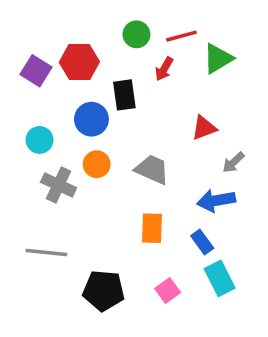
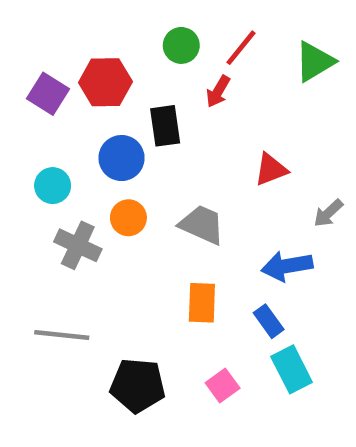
red line: (181, 36) -> (241, 48), turned -36
green triangle: (218, 59) -> (315, 62), moved
gray arrow: (233, 162) -> (328, 213), moved

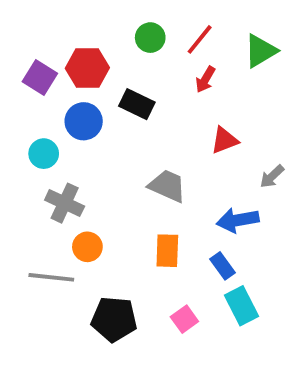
red arrow: (218, 91) -> (205, 79), moved
black rectangle: (165, 126) -> (137, 104), turned -56
blue circle: (122, 158) -> (84, 121), moved
orange circle: (128, 218) -> (87, 247), moved

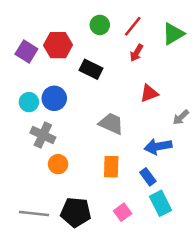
blue circle: (84, 121) -> (54, 98), moved
gray line: (51, 277) -> (34, 213), moved

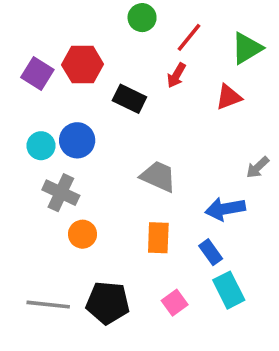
green circle: (100, 25) -> (142, 18), moved
red arrow: (136, 53) -> (176, 75), moved
red triangle: (149, 93) -> (229, 97), moved

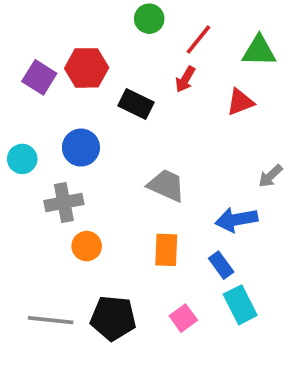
green triangle: (247, 48) -> (259, 51), turned 32
cyan circle: (41, 146) -> (22, 159), moved
gray cross: (61, 193) -> (64, 203), turned -36

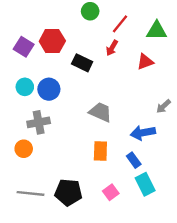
cyan circle: (22, 159) -> (25, 87), moved
orange circle: (87, 246) -> (24, 149), moved

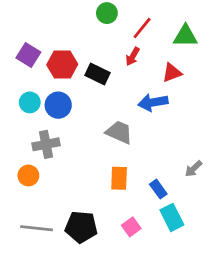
red hexagon: (52, 41) -> (62, 65), moved
gray arrow: (163, 106) -> (194, 169), moved
blue arrow: (143, 133) -> (153, 102), moved

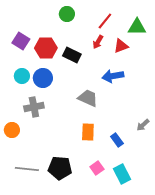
green circle: (107, 13) -> (67, 14), moved
red triangle: (172, 73) -> (121, 46), moved
orange circle: (28, 175) -> (12, 130), moved
cyan rectangle: (172, 217) -> (122, 174), moved

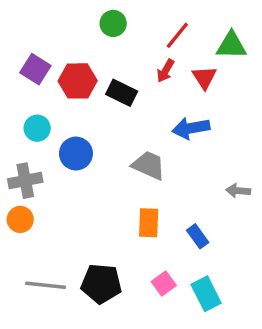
red triangle: (121, 46) -> (204, 78), turned -42
blue circle: (43, 78) -> (76, 154), moved
gray cross: (34, 107) -> (25, 181), moved
gray arrow: (143, 125) -> (238, 191), moved, turned 48

